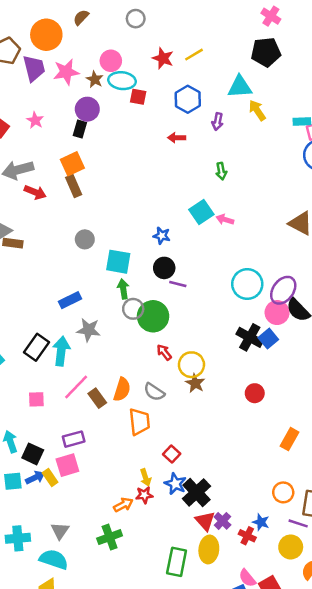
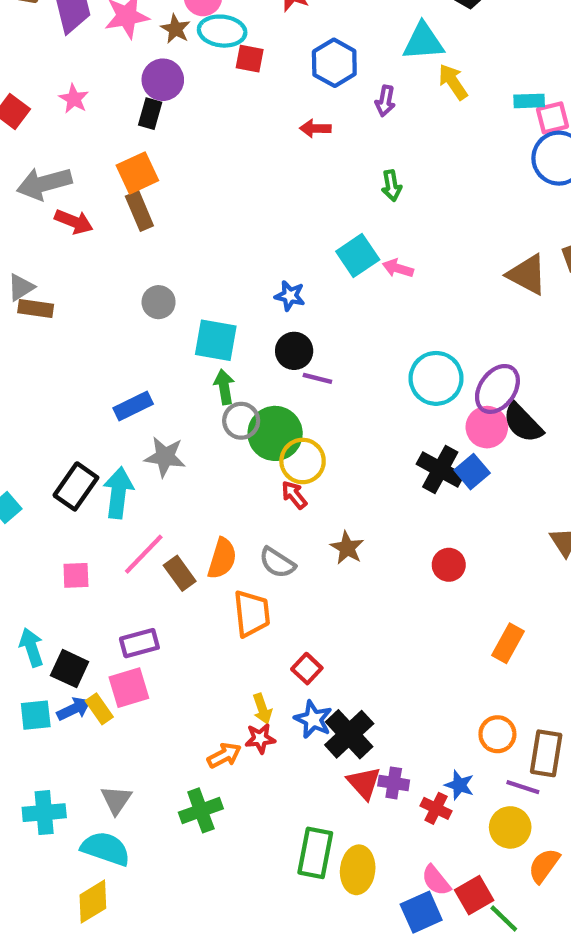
yellow circle: (191, 365) -> (303, 461), moved
purple cross: (222, 521) -> (394, 783), turned -35
yellow ellipse: (209, 549) -> (358, 870), moved

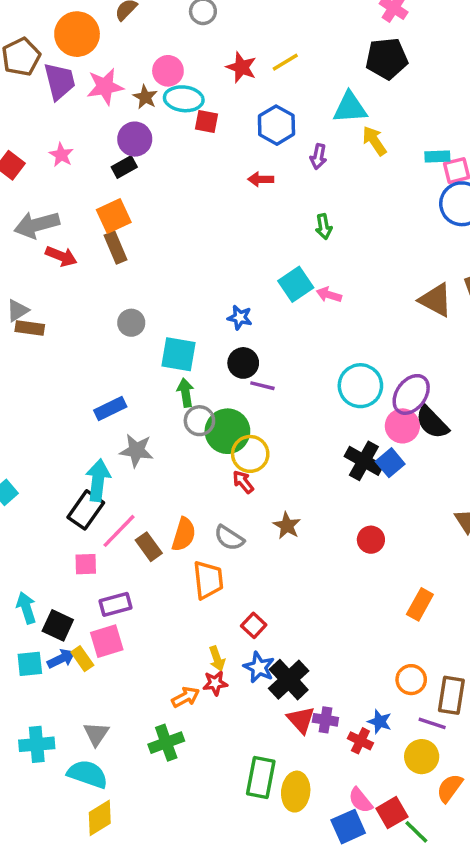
black rectangle: (150, 114) -> (124, 167), turned 45
black rectangle: (76, 486) -> (86, 510), moved
pink square: (76, 575) -> (86, 564), moved
yellow diamond: (93, 902) -> (100, 818), moved

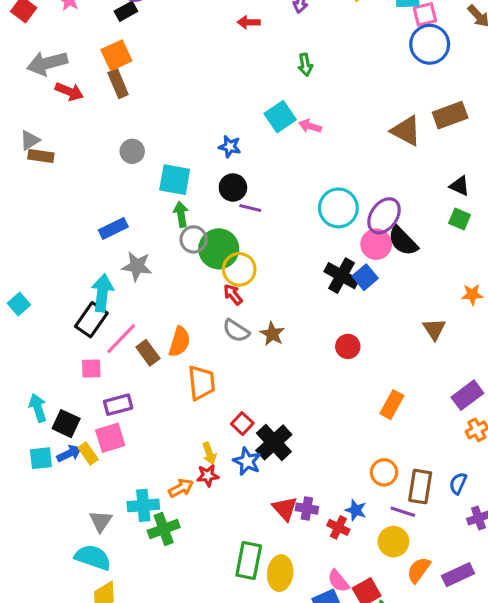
gray semicircle: (229, 538) -> (236, 331), moved
black cross: (289, 680) -> (274, 442), moved
cyan cross: (37, 744) -> (143, 505), moved

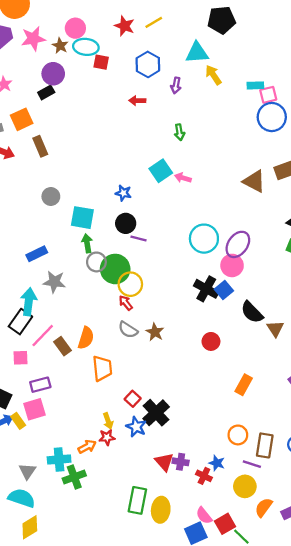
orange square: (116, 55) -> (22, 119), moved
black semicircle: (403, 241) -> (252, 312), moved

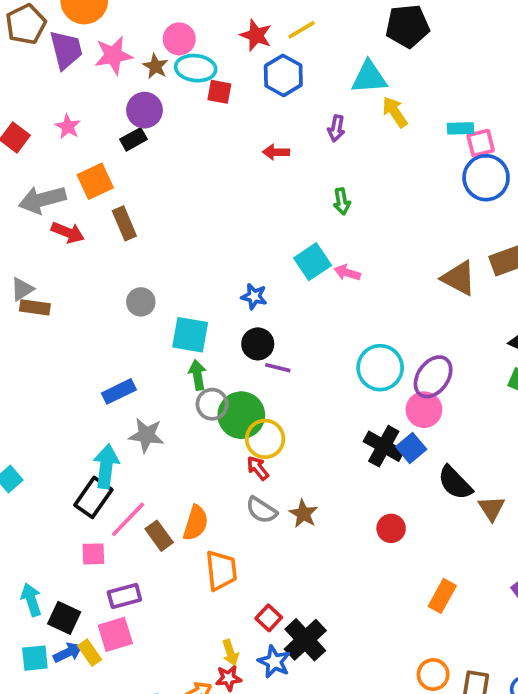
blue hexagon: (148, 64) -> (283, 75), moved

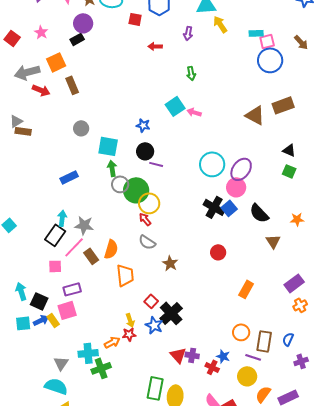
red square: (219, 92) -> (135, 19), moved
gray star: (146, 435) -> (84, 225), moved
cyan arrow: (106, 466) -> (62, 218), size x0.7
black semicircle: (455, 483) -> (259, 213), moved
brown star: (303, 514) -> (170, 263), moved

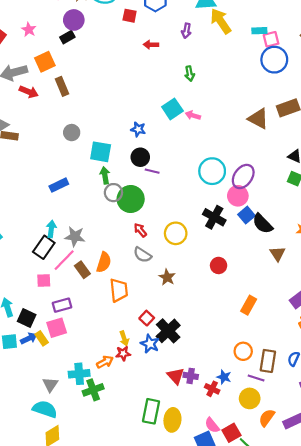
yellow arrow: (220, 24) -> (221, 21), size x1.4
yellow circle: (149, 203) -> (176, 233), moved
blue square: (229, 208) -> (246, 215), moved

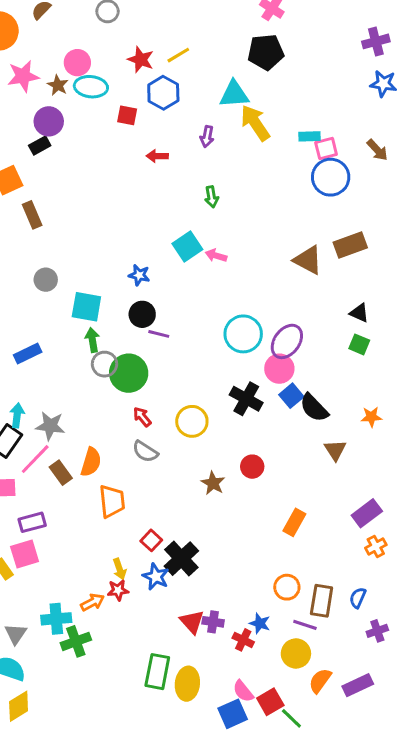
brown star: (167, 277) -> (213, 483), moved

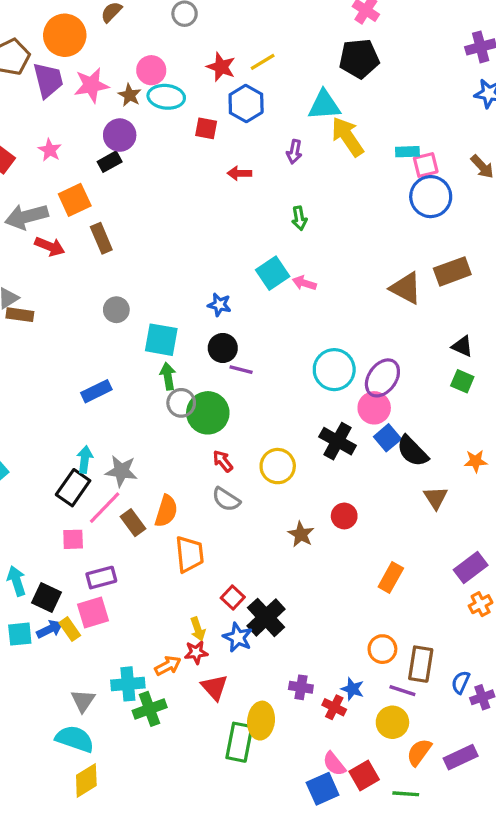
blue semicircle: (358, 598) -> (461, 682), moved
red triangle: (192, 622) -> (214, 687), moved
yellow ellipse: (187, 684) -> (261, 721), moved
green line: (291, 718) -> (406, 794), moved, turned -40

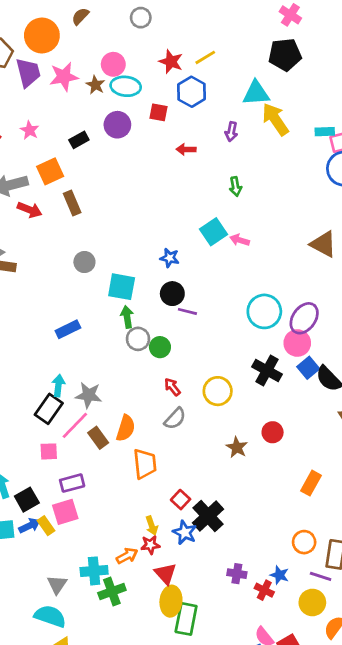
purple circle: (120, 135) -> (117, 125), moved
green circle: (208, 413) -> (160, 347), size x0.6
gray semicircle: (226, 499) -> (175, 419), turned -80
black square: (46, 597) -> (27, 500), turned 35
yellow ellipse: (261, 721) -> (171, 601), moved

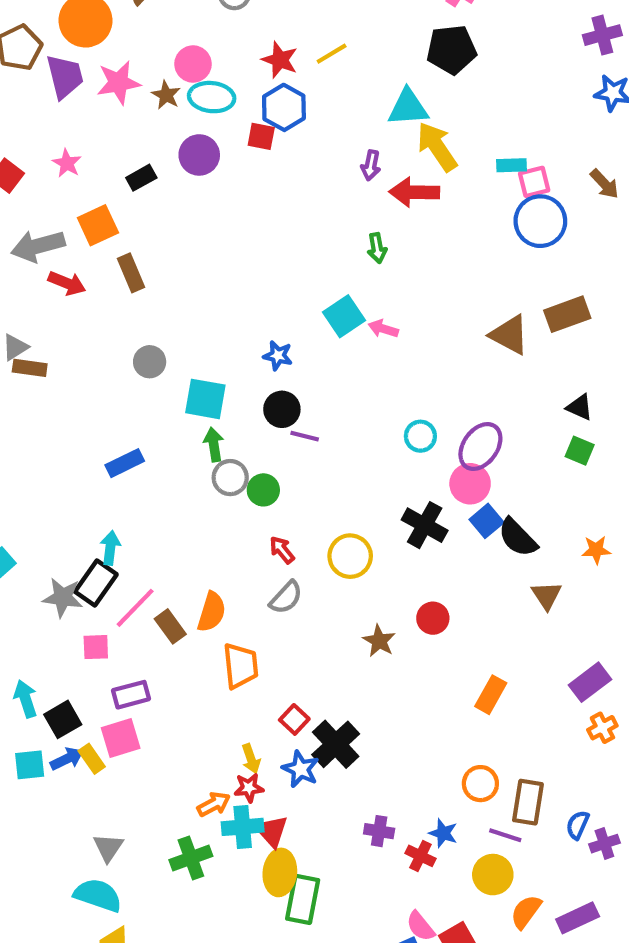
blue hexagon: (192, 92) -> (284, 107), moved
red arrow: (186, 149) -> (414, 192), moved, size x1.6
cyan circle: (264, 311) -> (420, 436), size x0.6
gray star: (89, 395) -> (63, 597), moved
cyan cross: (94, 571) -> (243, 827), moved

